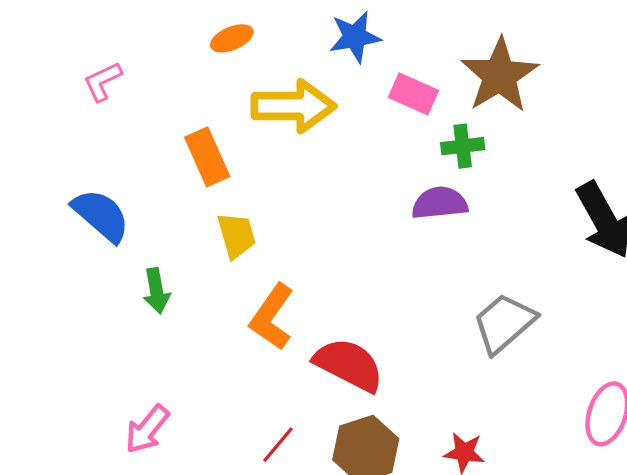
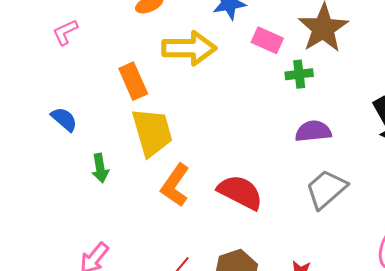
purple semicircle: (440, 203) -> (313, 131), moved
blue semicircle: (101, 215) -> (64, 119), size x0.7
yellow trapezoid: (236, 235) -> (152, 132), size x1.6
red semicircle: (349, 365) -> (240, 192), moved

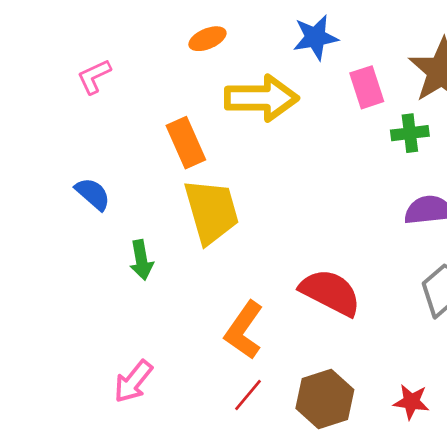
pink rectangle: (267, 40) -> (367, 87), turned 48
orange L-shape: (175, 185) -> (244, 330), moved

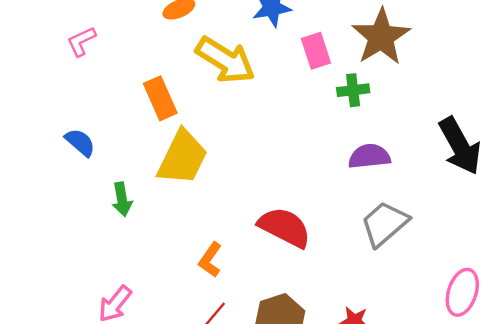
yellow arrow: (261, 98) -> (225, 60), turned 32
yellow trapezoid: (212, 211) -> (182, 158), turned 42
orange L-shape: (244, 330) -> (210, 260), size x0.7

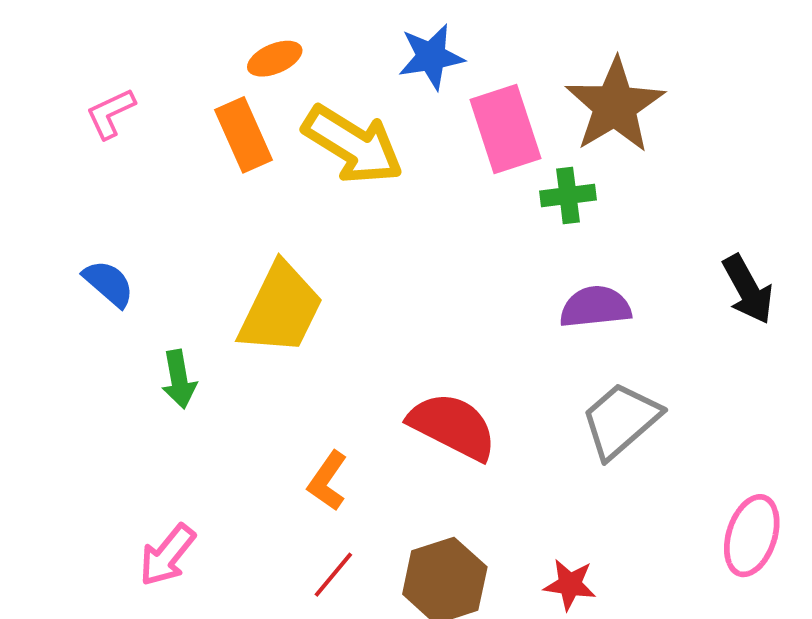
pink rectangle: (316, 51) -> (505, 129), size x1.4
orange rectangle: (160, 98) -> (243, 135), moved
black arrow: (460, 146) -> (748, 289), size x0.7

